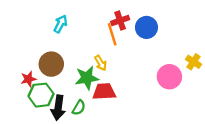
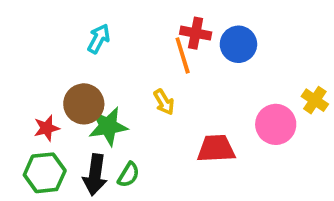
red cross: (120, 21) -> (196, 33), turned 30
green star: (87, 78) -> (108, 126), moved
red trapezoid: (104, 92) -> (216, 149), moved
green hexagon: (41, 95) -> (45, 173), moved

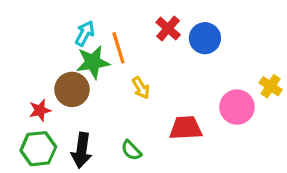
red cross: (196, 33) -> (168, 29), turned 30
orange line: (183, 55) -> (118, 48), moved
green star: (108, 126) -> (93, 62), moved
green semicircle: (129, 175) -> (131, 150), moved, turned 105

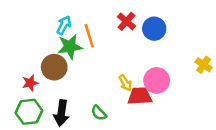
yellow arrow: (141, 88) -> (125, 83), moved
pink circle: (237, 107) -> (157, 80), moved

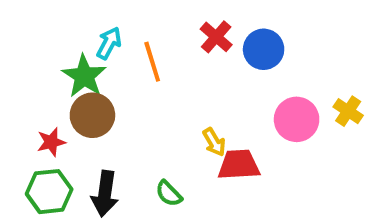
green star: (70, 47) -> (84, 76), moved, turned -30
pink circle: (157, 80) -> (297, 119), moved

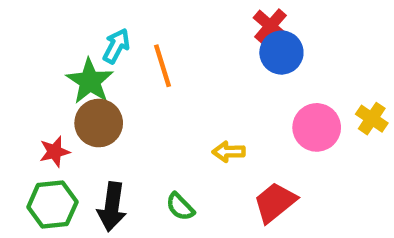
red cross: (216, 37) -> (270, 26), moved
yellow arrow: (214, 142) -> (229, 152), turned 120
red trapezoid: (239, 165) -> (275, 202), moved, turned -36

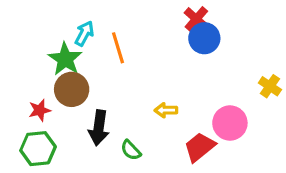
pink circle: (317, 127) -> (230, 123), moved
black arrow: (112, 207) -> (99, 128), moved

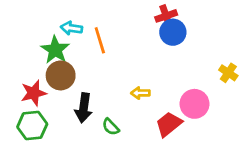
red cross: (196, 19) -> (166, 16), turned 30
cyan arrow: (84, 33) -> (71, 28), turned -110
red star: (40, 110) -> (34, 93), size x1.4

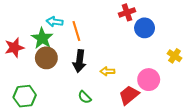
blue circle: (173, 32) -> (145, 28), moved
red star: (34, 93) -> (14, 48), moved
black arrow: (84, 108) -> (79, 61), moved

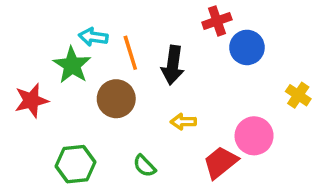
red star: (14, 48) -> (31, 100), moved
brown circle: (46, 58) -> (116, 99), moved
black arrow: (79, 61) -> (173, 65), moved
green hexagon: (25, 96) -> (76, 164), moved

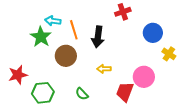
blue circle: (247, 47) -> (153, 33), moved
red star: (31, 100) -> (18, 75), moved
red trapezoid: (220, 162) -> (125, 92), turned -30

